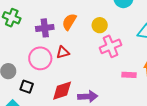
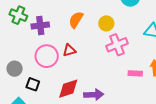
purple cross: (45, 28) -> (40, 26), moved

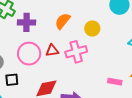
pink cross: (117, 45) -> (76, 52), moved
black square: (33, 84) -> (12, 80), turned -32

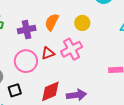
purple cross: (26, 22) -> (27, 30), moved

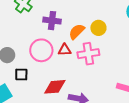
orange semicircle: (52, 22) -> (77, 32), moved
yellow circle: (82, 23) -> (98, 28), moved

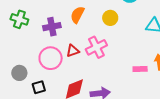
yellow circle: (98, 28) -> (110, 18), moved
orange semicircle: (77, 32) -> (77, 15), moved

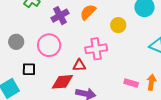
purple cross: (52, 27) -> (60, 16), turned -36
red triangle: (73, 51) -> (79, 65), moved
gray circle: (19, 73) -> (16, 42), moved

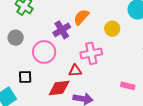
purple cross: (60, 16) -> (62, 30), moved
gray circle: (16, 42) -> (16, 38), moved

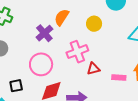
pink circle: (44, 52) -> (41, 64), moved
red triangle: (75, 71) -> (93, 69), moved

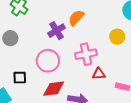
yellow circle: (94, 24) -> (117, 37), moved

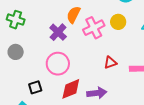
pink cross: (86, 54) -> (94, 28), moved

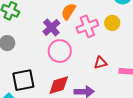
pink circle: (58, 64) -> (60, 51), moved
black square: (35, 87) -> (23, 80), size x1.6

